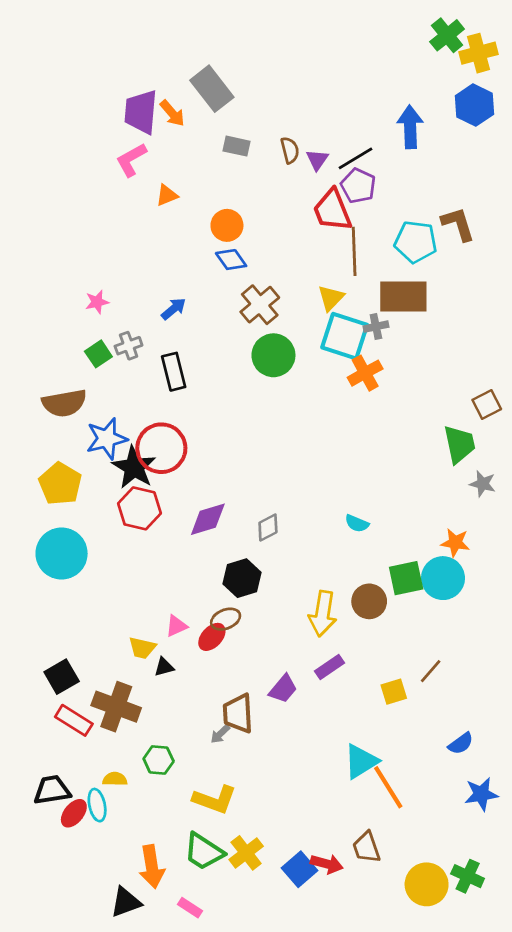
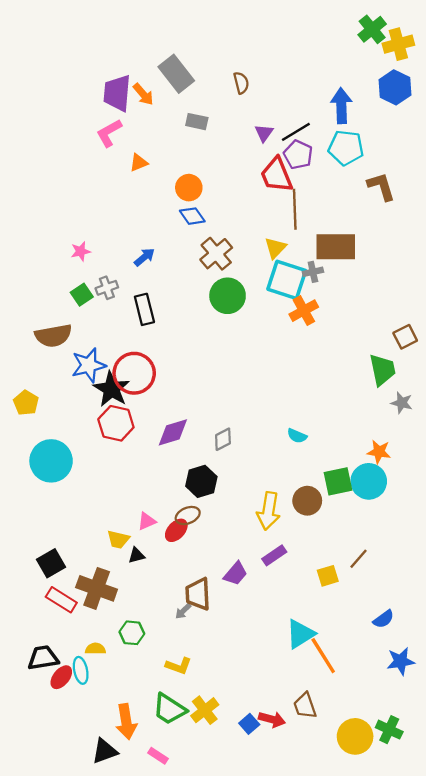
brown semicircle: (290, 150) -> (241, 83), moved
cyan pentagon: (416, 242) -> (346, 148), moved
yellow pentagon: (60, 484) -> (26, 403), moved, size x0.7
yellow L-shape: (215, 800) -> (179, 666), size x0.7
blue square: (299, 869) -> (249, 724), size x0.7

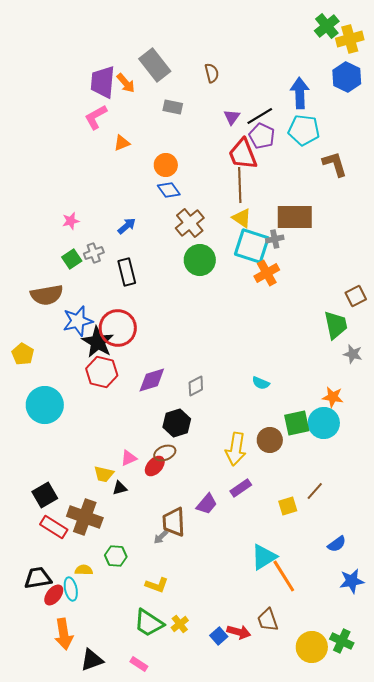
brown line: (295, 209) -> (240, 185), moved
yellow triangle: (275, 248) -> (242, 218), turned -40
yellow cross: (205, 710) -> (180, 624), size x0.7
orange arrow: (126, 722) -> (64, 634), moved

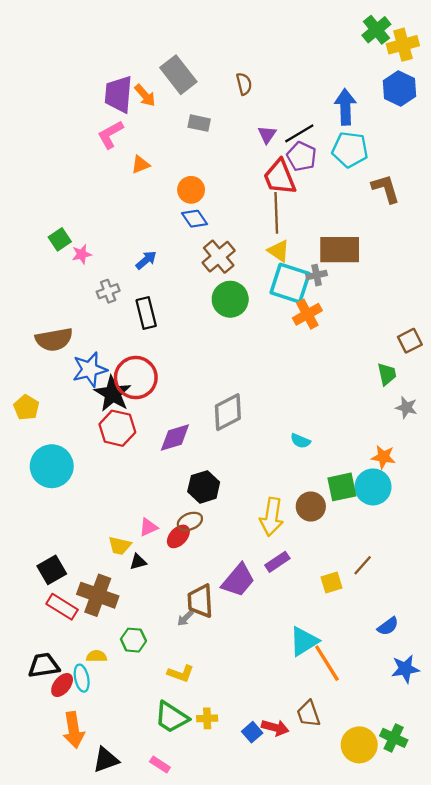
green square: (72, 259) -> (60, 239), moved
green trapezoid: (336, 325) -> (387, 374), size x0.7
gray diamond: (196, 386) -> (228, 412), moved, size x1.6
purple trapezoid: (207, 504) -> (238, 580), size x1.4
yellow cross: (180, 624) -> (207, 718), turned 36

